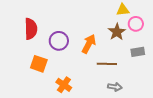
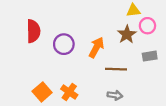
orange square: (39, 64) -> (42, 92), moved, turned 30
gray arrow: (115, 87) -> (115, 95), moved

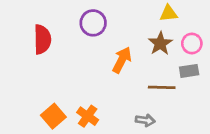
pink circle: (147, 26) -> (192, 43), moved
purple circle: (64, 44) -> (93, 23), moved
brown line: (116, 69) -> (162, 87), moved

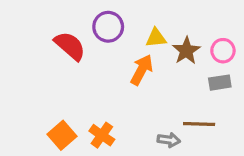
yellow triangle: (169, 13) -> (156, 38), moved
red semicircle: (42, 39) -> (70, 46), moved, turned -48
brown line: (162, 87) -> (199, 124), moved

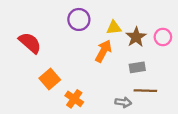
red semicircle: (70, 46) -> (30, 43), moved
gray rectangle: (220, 83) -> (137, 67), moved
orange square: (62, 135) -> (50, 79), moved

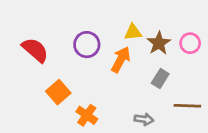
purple circle: (79, 19) -> (87, 45), moved
gray rectangle: (137, 67) -> (160, 79), turned -49
brown line: (145, 91) -> (187, 106), moved

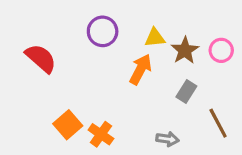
purple circle: (87, 45) -> (103, 31), moved
orange square: (58, 92) -> (68, 125), moved
brown line: (187, 106) -> (218, 123), turned 60

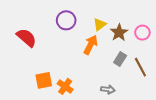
yellow triangle: (155, 38) -> (100, 24), turned -32
brown line: (218, 123) -> (140, 67), moved
orange square: (68, 125) -> (44, 80), turned 30

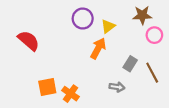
purple circle: (66, 20) -> (83, 19), moved
brown star: (119, 33) -> (142, 15), moved, turned 30
gray arrow: (108, 90) -> (117, 87), moved

